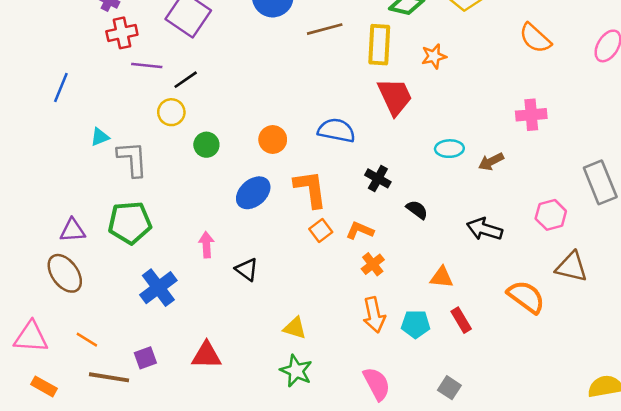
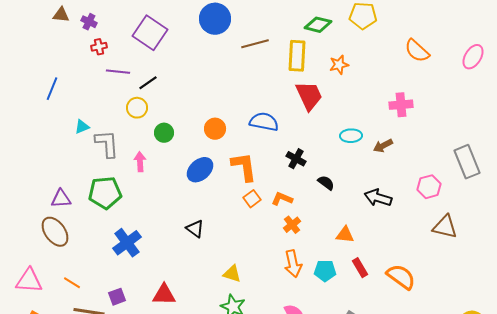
red cross: (122, 33) -> (99, 47), size x0.7
pink cross: (531, 115) -> (401, 105), moved
pink arrow: (206, 245) -> (140, 162), moved
orange semicircle: (526, 297) -> (401, 277), moved

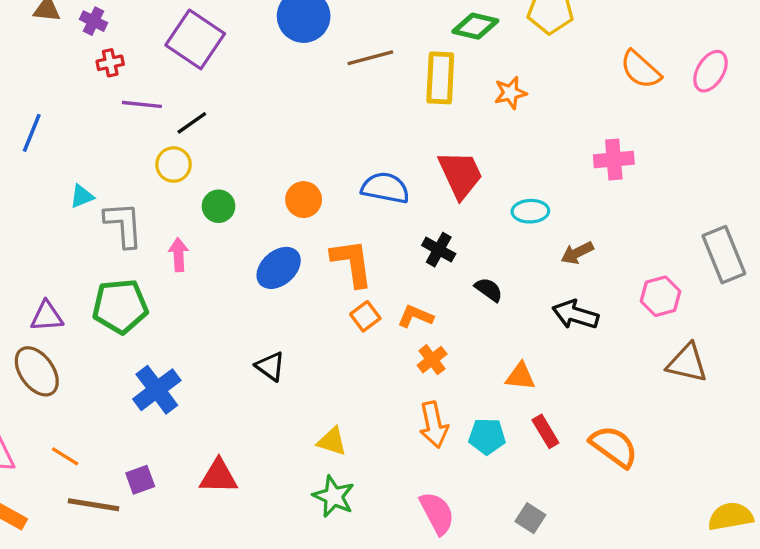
pink ellipse: (473, 57) -> (711, 71), moved
red trapezoid: (309, 96) -> (460, 175), moved
brown arrow: (383, 146) -> (577, 253), moved

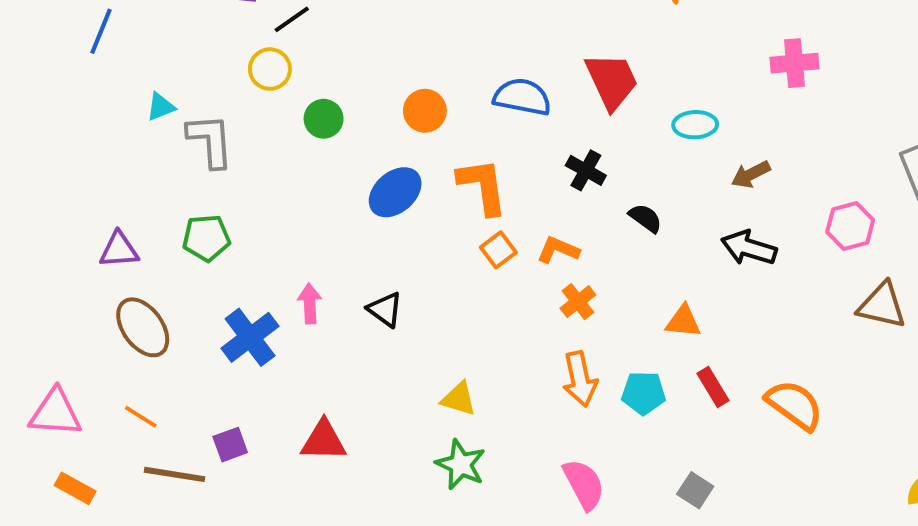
pink arrow: (179, 255) -> (310, 304), moved
green pentagon: (120, 306) -> (206, 238), size x0.7
brown ellipse: (37, 371) -> (143, 327), moved

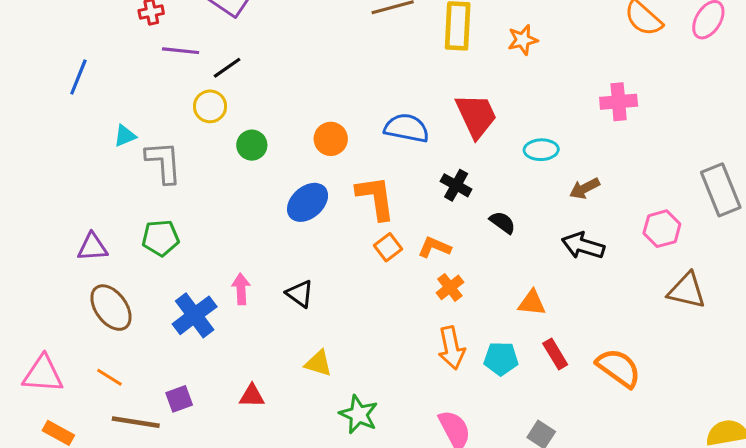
yellow triangle: (459, 399) -> (318, 363), moved
red triangle: (324, 441) -> (252, 396), size x0.7

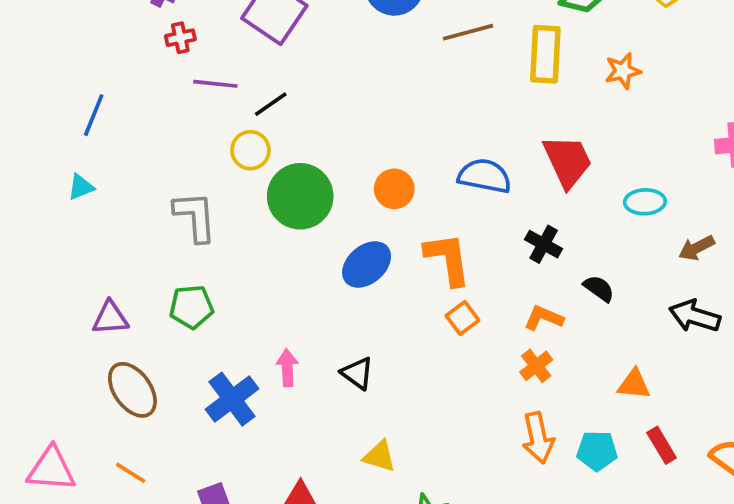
cyan triangle: (125, 136) -> (81, 187), moved
green circle: (252, 145) -> (300, 196), size x1.8
orange L-shape: (434, 247) -> (544, 318), moved

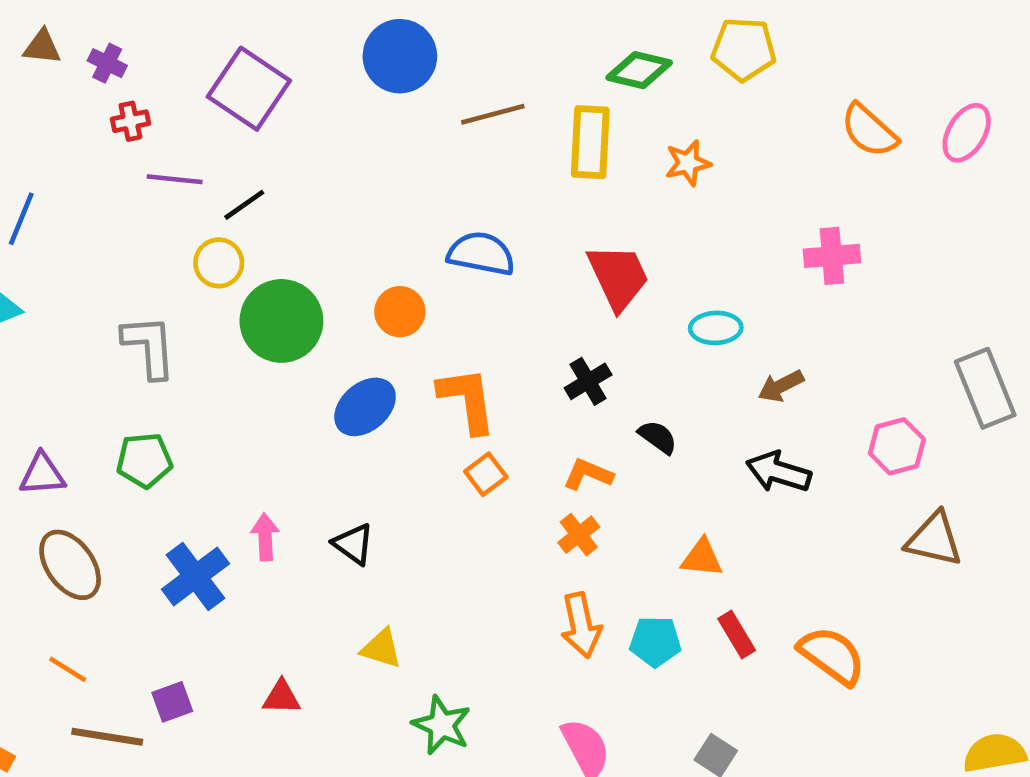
blue semicircle: (485, 176) -> (481, 254), moved
black cross: (544, 244) -> (588, 381), turned 30

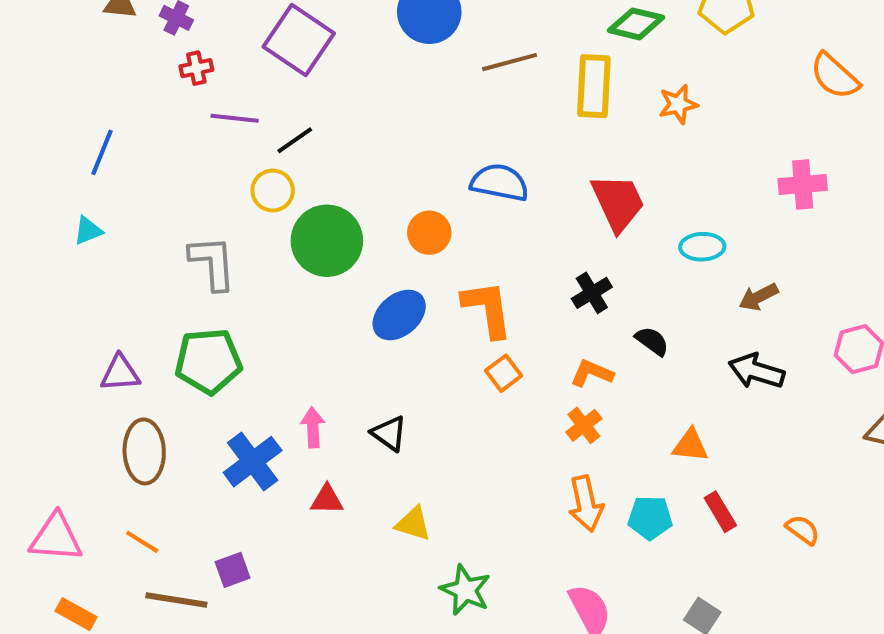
green pentagon: (144, 460) -> (208, 361), size x1.4
brown ellipse: (70, 565) -> (144, 451), turned 34
orange semicircle: (832, 655) -> (803, 530), size x0.6
red triangle: (281, 697) -> (327, 500), moved

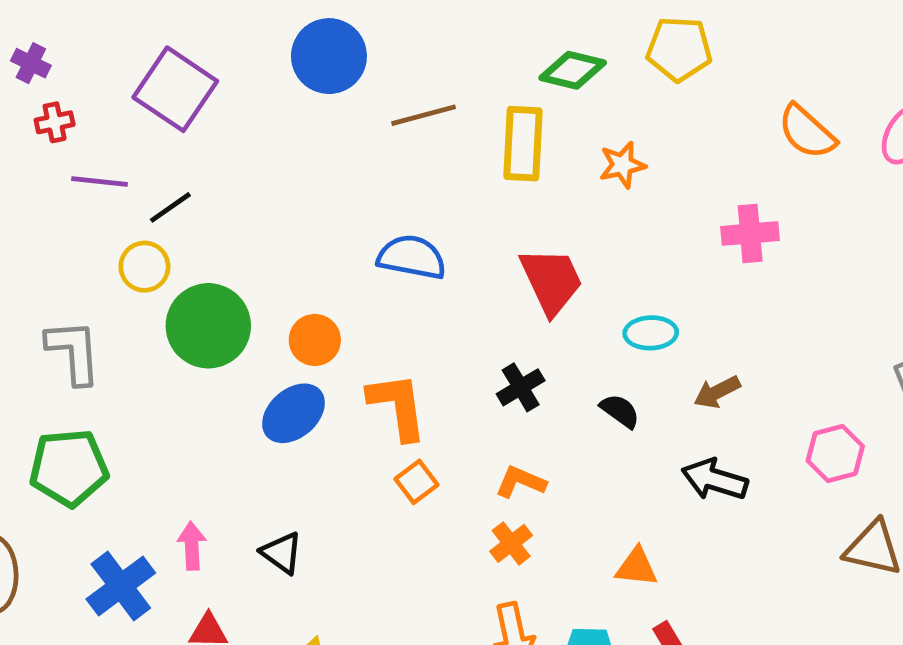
pink cross: (803, 184) -> (750, 233), moved
orange circle: (429, 233) -> (315, 340), moved
black semicircle: (652, 341) -> (620, 411), moved

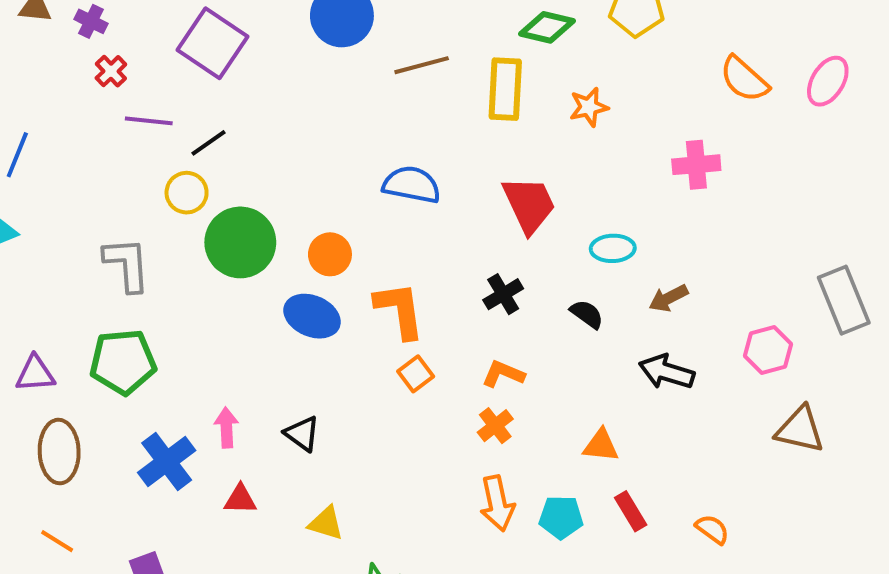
red cross: (55, 122) -> (111, 71), turned -32
blue ellipse: (293, 413) -> (312, 316), turned 64

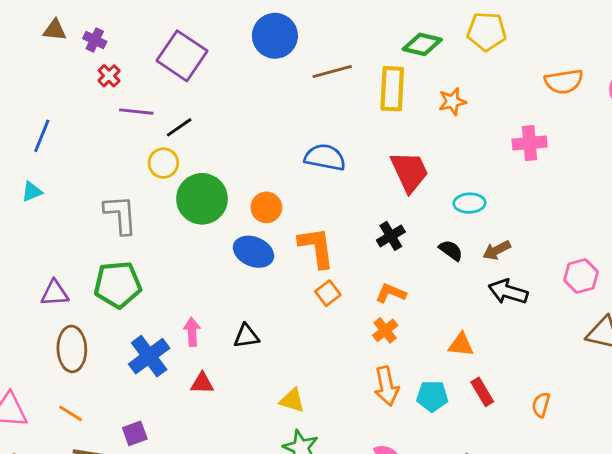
orange semicircle: (744, 79) -> (564, 82), turned -51
brown arrow: (668, 298) -> (497, 250), moved
black triangle: (302, 434) -> (246, 336), turned -44
yellow triangle: (326, 523) -> (292, 400), moved
orange semicircle: (712, 529) -> (541, 405), turned -110

